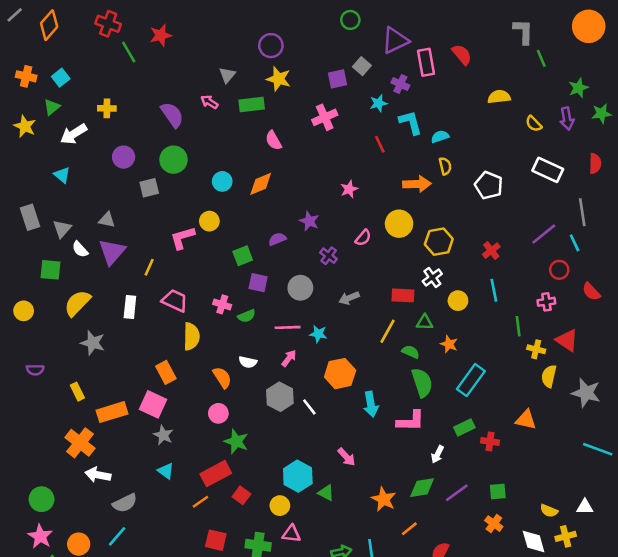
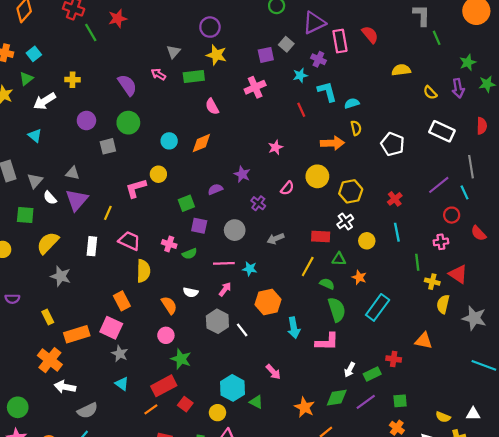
green rectangle: (464, 427) -> (372, 374), moved

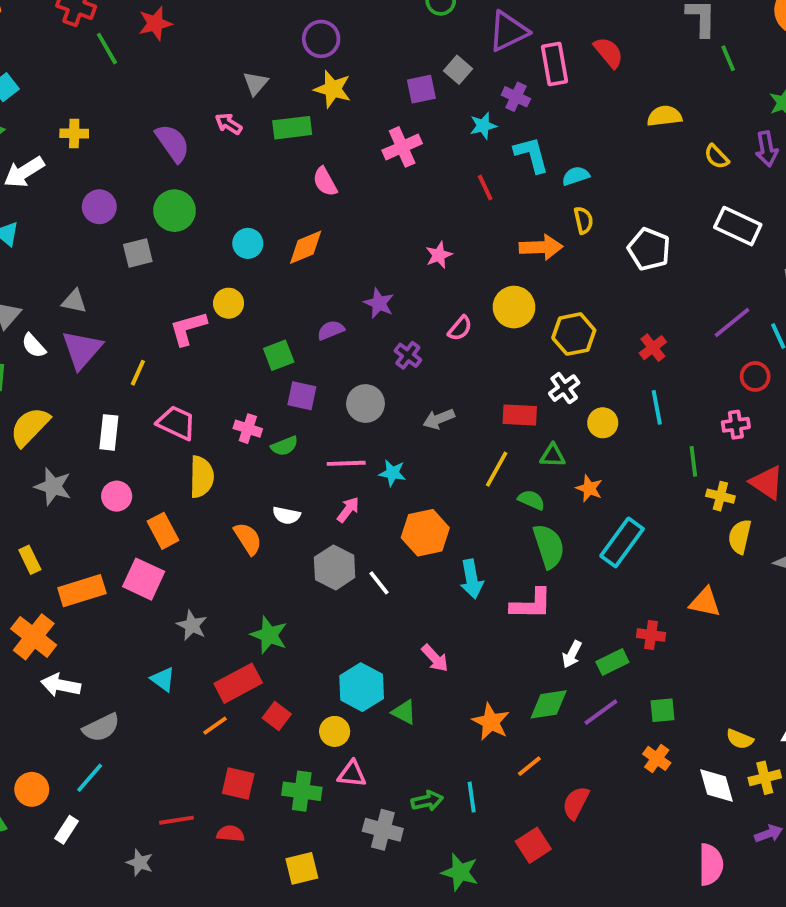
pink circle: (166, 335) -> (117, 496), moved
gray star: (120, 354) -> (192, 625), moved

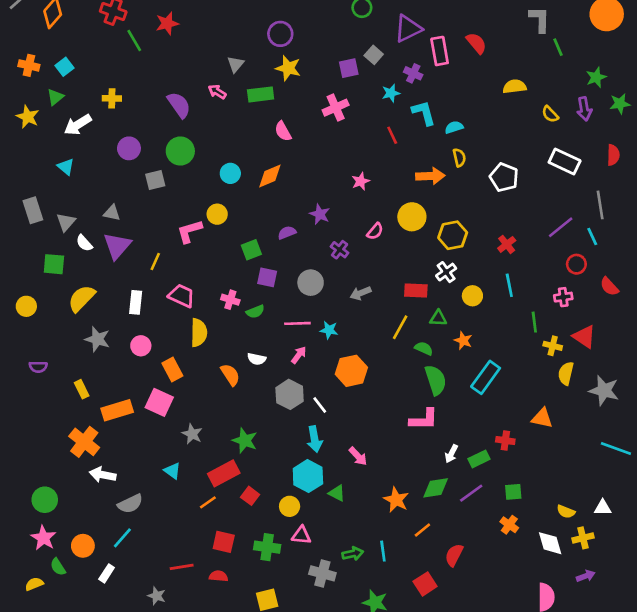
cyan arrow: (472, 579) -> (315, 439), moved

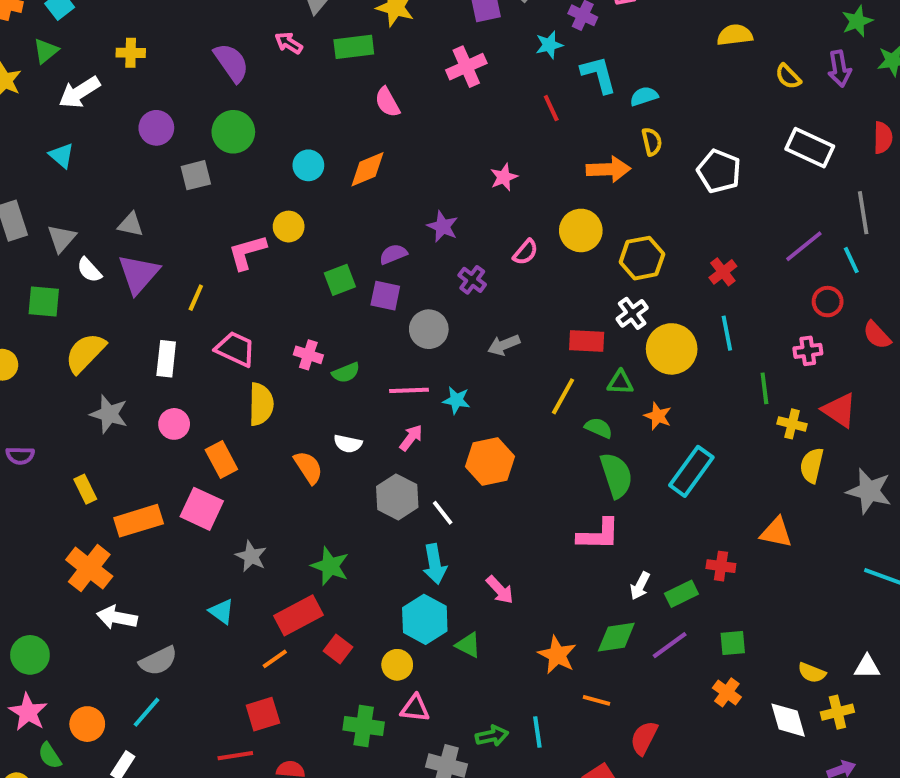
purple square: (267, 277) -> (385, 296), moved
yellow circle: (472, 296) -> (672, 349), size x1.6
orange line: (422, 530) -> (597, 700), turned 54
red square: (224, 542) -> (263, 714), moved, turned -30

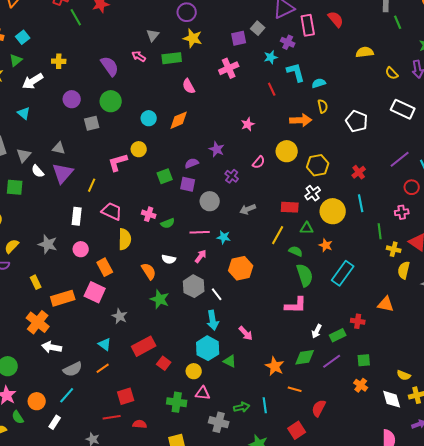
yellow semicircle: (85, 353) -> (12, 246), moved, size x0.7
green star: (330, 566) -> (160, 299), moved
orange line: (275, 659) -> (103, 368), moved

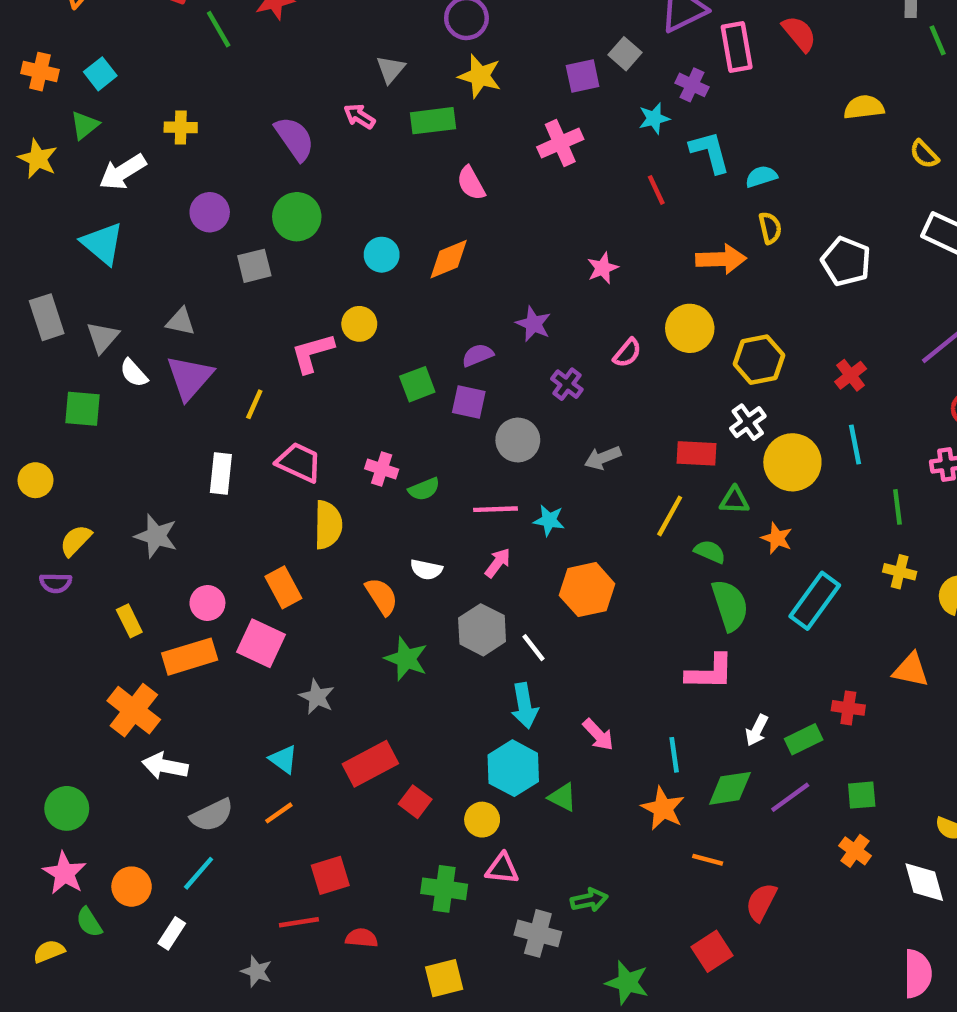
cyan triangle: (24, 113) -> (103, 244), size x1.5
pink circle: (81, 249) -> (207, 603), moved
yellow cross: (394, 249) -> (900, 572), moved
cyan line: (265, 405) -> (674, 755), moved

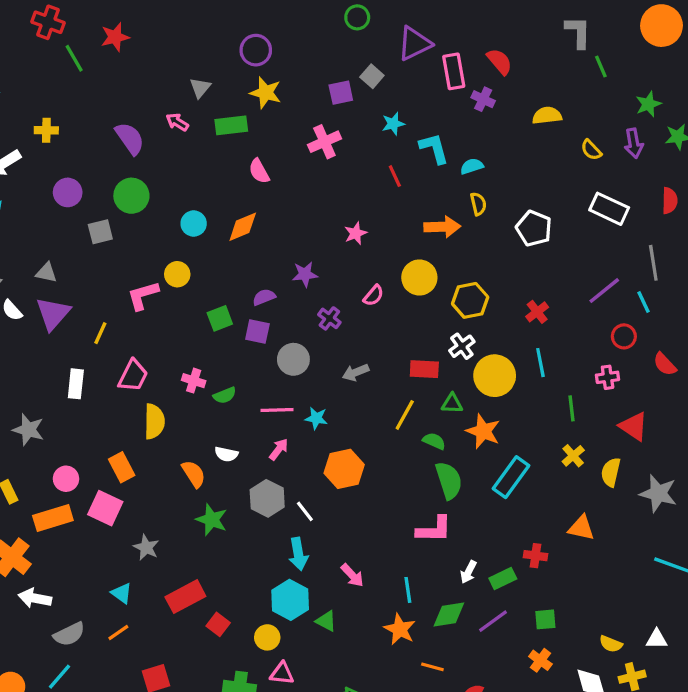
purple cross: (692, 85) -> (483, 99), moved
purple star: (533, 324) -> (305, 274), turned -30
pink trapezoid: (299, 462) -> (133, 376), turned 92
orange star: (777, 538) -> (483, 431), size x1.5
yellow cross: (900, 572) -> (573, 456), turned 35

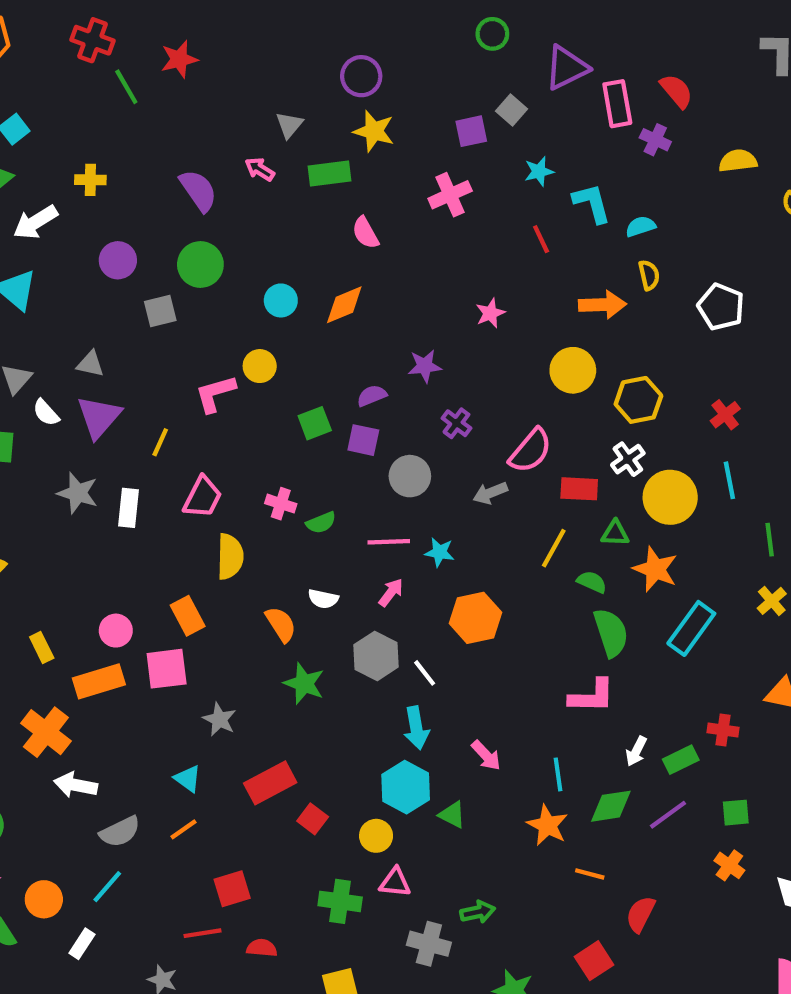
pink semicircle: (374, 295) -> (531, 451), moved, size x1.6
gray star: (28, 430) -> (78, 493), moved
pink square: (105, 508) -> (167, 669), turned -32

